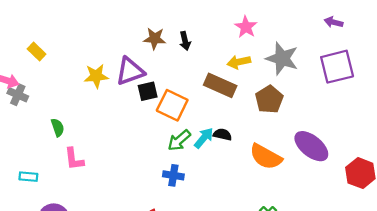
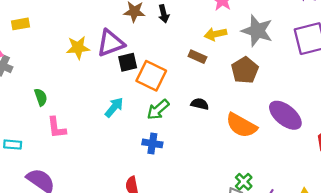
yellow rectangle: (37, 51) -> (20, 24), turned -54
brown rectangle: (220, 85) -> (197, 57), size x0.6
cyan arrow: (204, 138) -> (114, 107), moved

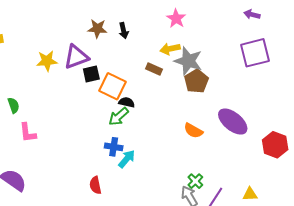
gray star: (257, 31) -> (188, 61), moved
black semicircle: (200, 104) -> (127, 102), moved
cyan arrow: (114, 107) -> (127, 159), moved
orange semicircle: (241, 125) -> (193, 131), size x0.7

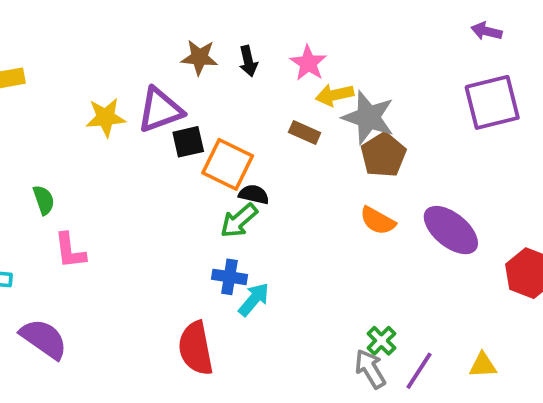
pink star: (176, 18) -> (308, 63), moved
orange semicircle: (193, 131) -> (378, 221), moved
red semicircle: (95, 185) -> (196, 348), size x1.6

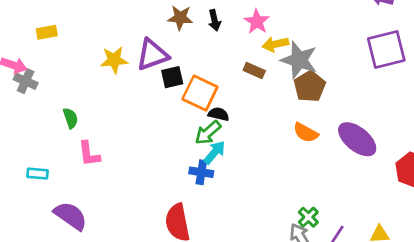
cyan arrow: (254, 299) -> (215, 152), moved

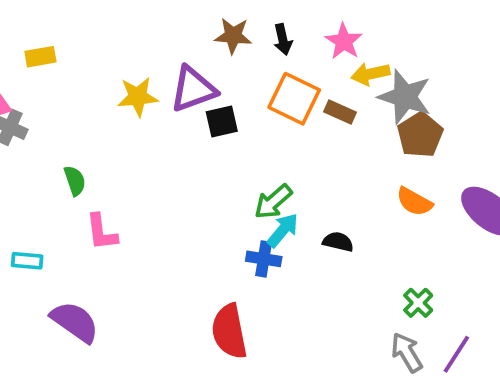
orange square: (200, 93) -> (294, 99), moved
black semicircle: (218, 114) -> (338, 242), moved
green cross: (308, 217) -> (418, 303), moved

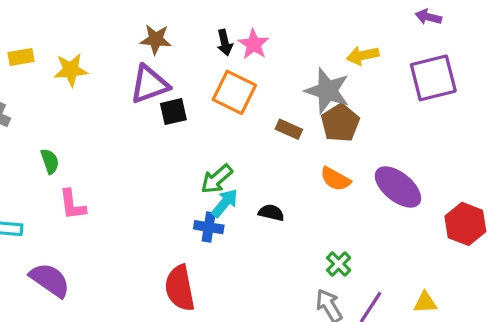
brown star: (233, 36) -> (156, 39), moved
pink star: (344, 41) -> (254, 44), moved
yellow arrow: (370, 74) -> (363, 55), moved
yellow star: (138, 97) -> (71, 70), moved
brown rectangle: (340, 112) -> (289, 129), moved

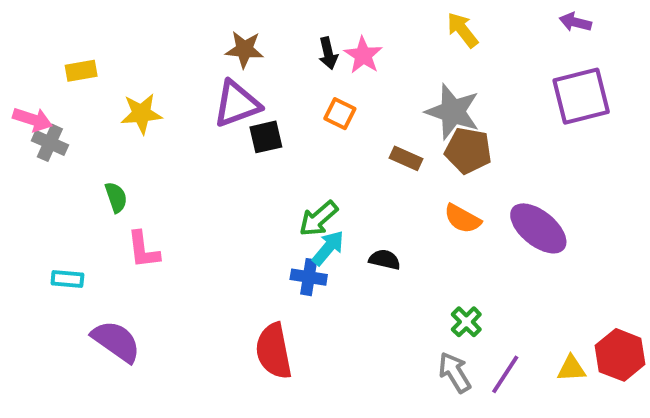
yellow arrow: (363, 55) -> (462, 30), moved, turned 64
yellow star: (71, 70) -> (141, 114), moved
orange square: (234, 92) -> (340, 114), size x0.6
brown pentagon: (340, 123) -> (468, 151), turned -30
red hexagon: (465, 224) -> (620, 355), moved

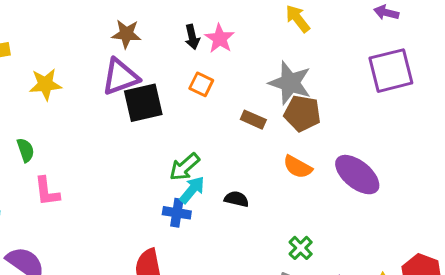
black square: (266, 137) -> (143, 103), size x1.5

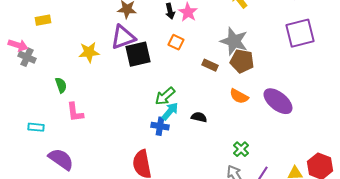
yellow star: (45, 84) -> (89, 52), moved

